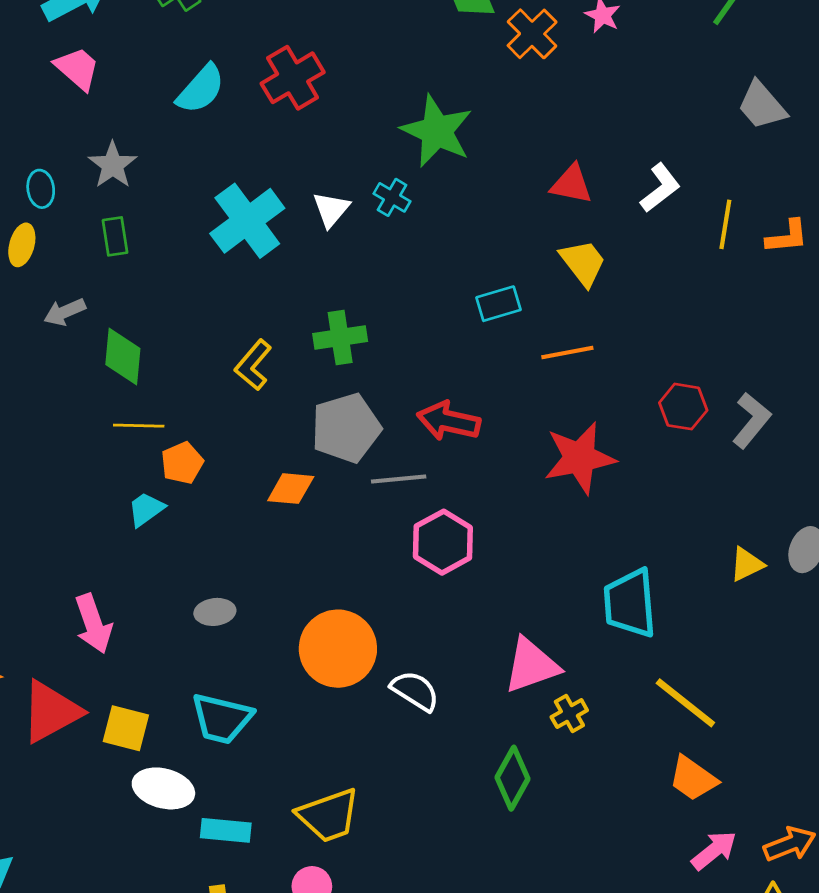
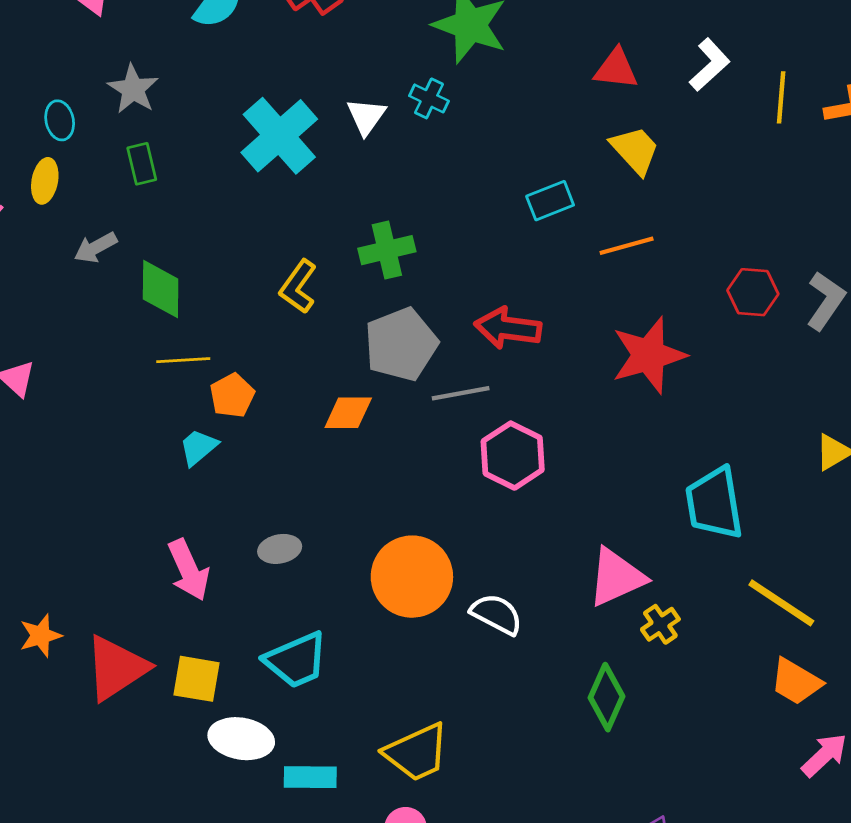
pink arrow: (93, 624) -> (189, 570), moved
cyan trapezoid: (222, 718) -> (296, 660), turned -32

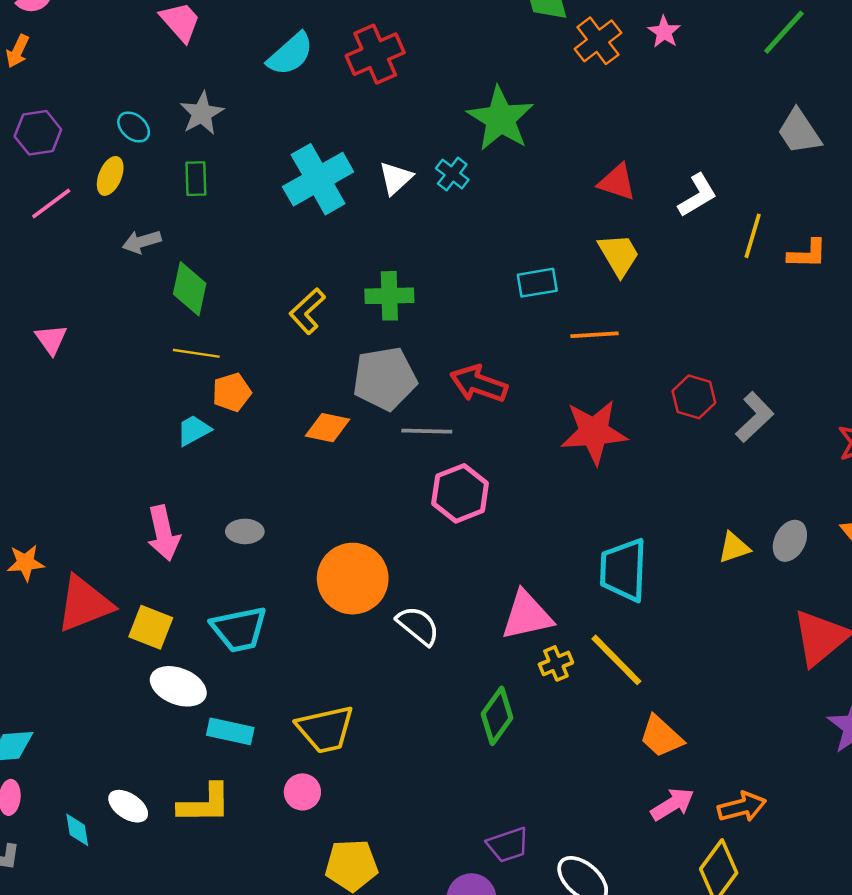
cyan ellipse: (60, 120) -> (134, 127), turned -48
yellow line: (781, 603) -> (616, 660), moved

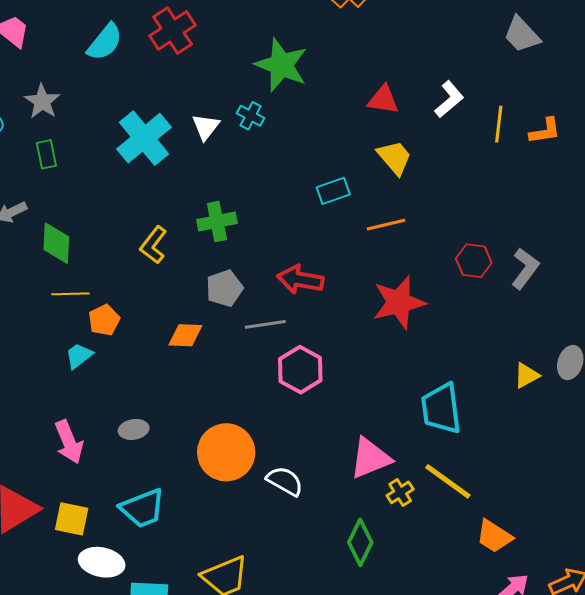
gray pentagon: (385, 379) -> (224, 288), size x0.7

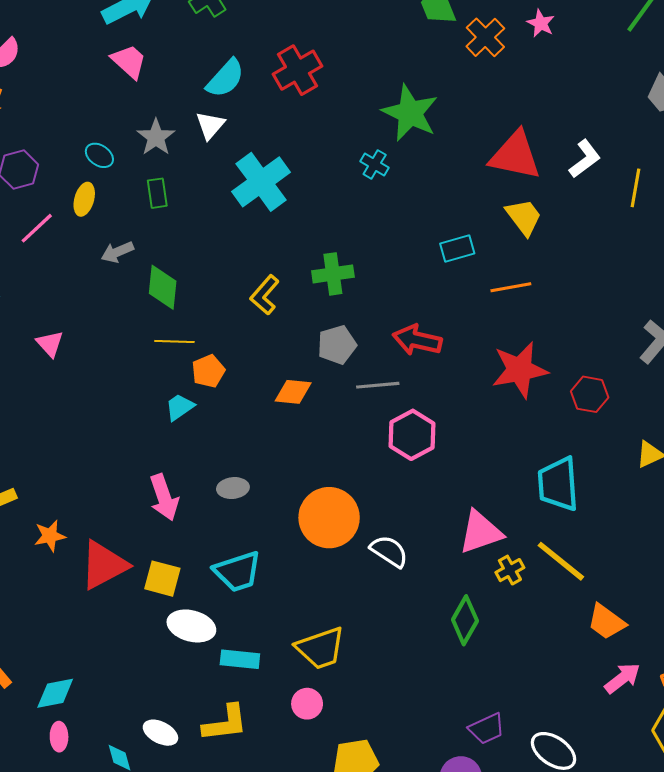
red triangle: (383, 100) -> (515, 155), size x1.6
white triangle: (206, 127) -> (210, 125), moved
red hexagon: (474, 261) -> (590, 394), moved

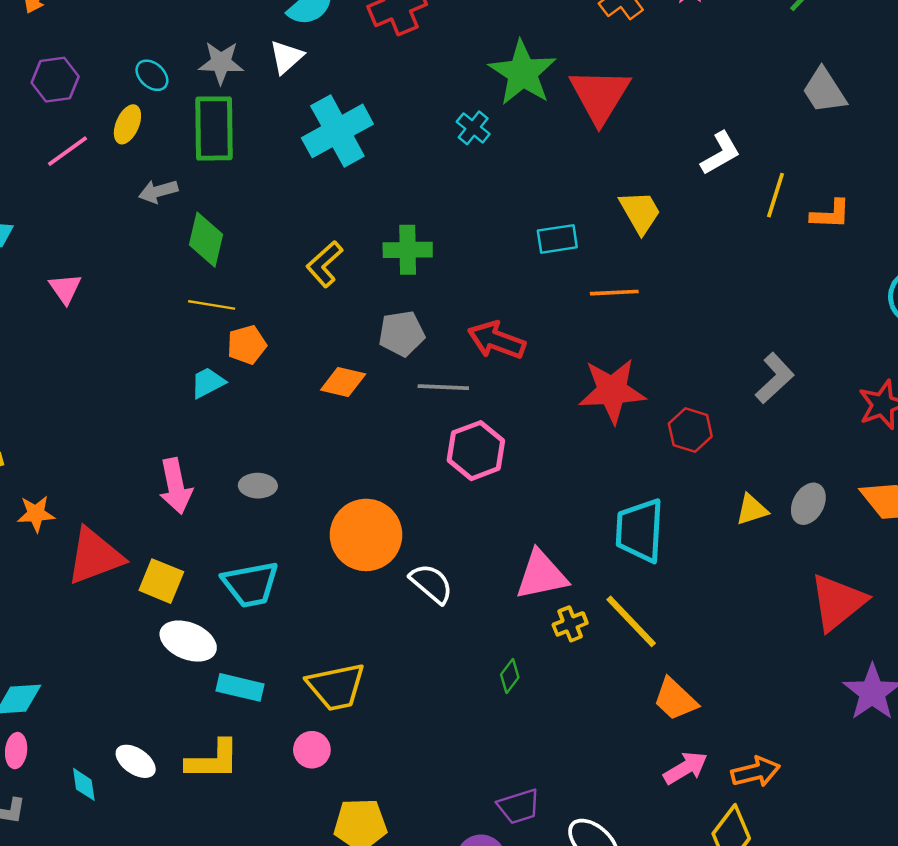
gray star: (156, 137) -> (221, 63), turned 30
red triangle: (515, 155) -> (600, 96), moved, turned 42
green rectangle: (157, 193) -> (214, 128), size x1.8
green diamond: (465, 620) -> (510, 676), size x0.6

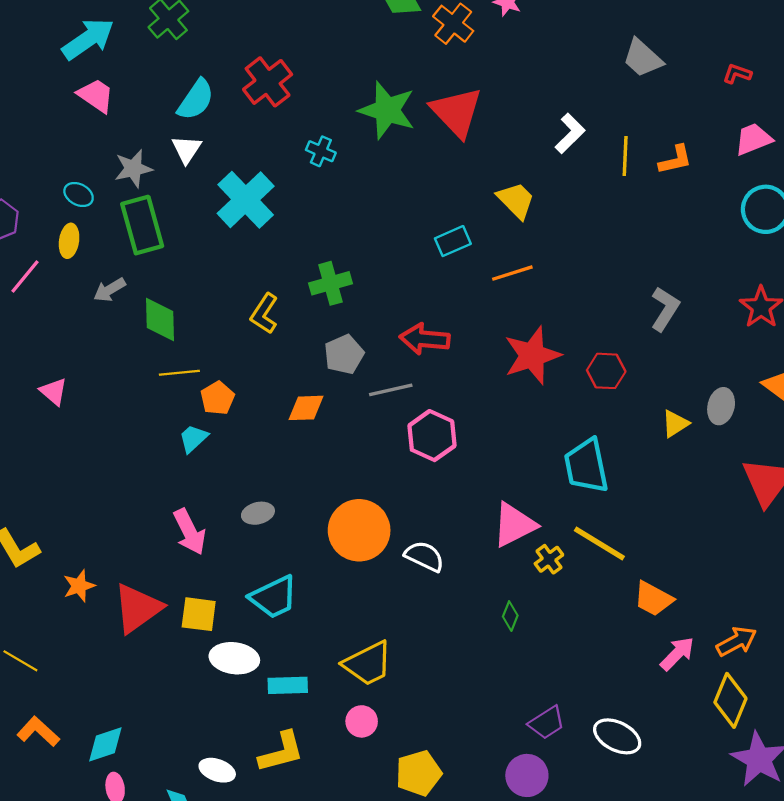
cyan cross: (473, 128) -> (321, 151), moved

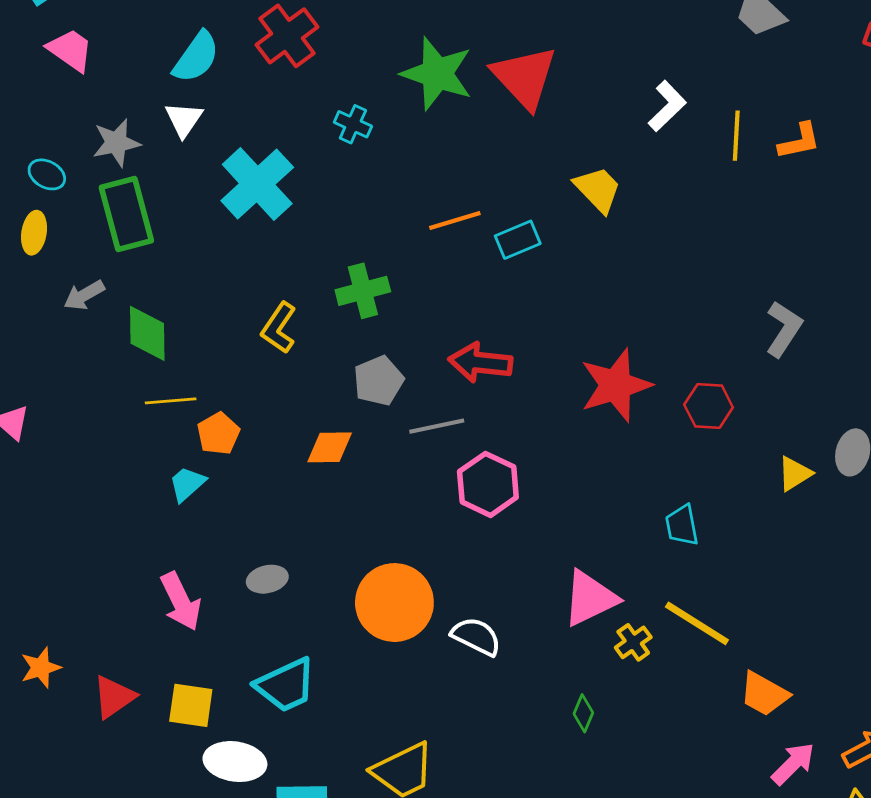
orange line: (512, 273) -> (455, 220), moved
cyan trapezoid: (586, 466) -> (682, 525), size x0.6
red triangle: (138, 608) -> (114, 697), size x0.7

